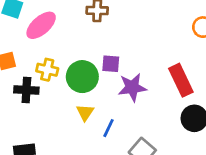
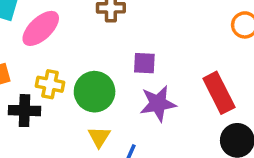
purple square: (111, 64) -> (144, 63), moved

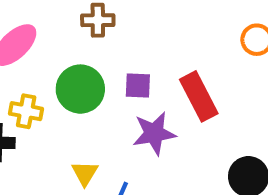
green circle: (95, 92) -> (80, 89), moved
red rectangle: (219, 93) -> (199, 96), moved

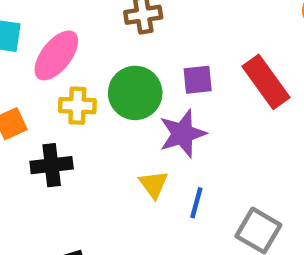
yellow cross: (26, 111) -> (77, 106), moved
purple star: (154, 133) -> (183, 134), moved

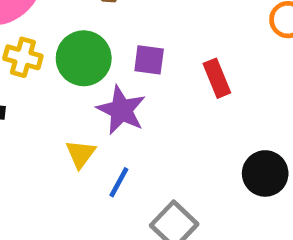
red rectangle: (266, 82) -> (217, 78), size x0.7
purple star: (183, 134) -> (121, 110), turned 30

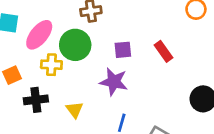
green circle: (84, 58) -> (75, 45), moved
yellow triangle: (80, 154) -> (75, 110), moved

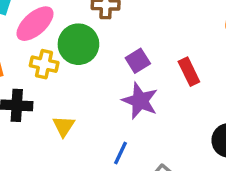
purple square: (123, 50) -> (138, 61), turned -36
purple star: (114, 82) -> (140, 101), moved

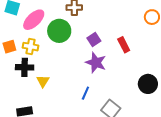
yellow cross: (44, 64) -> (30, 47), moved
yellow triangle: (64, 126) -> (43, 81), moved

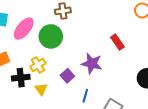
purple square: (94, 39) -> (67, 76), moved
yellow cross: (30, 47) -> (38, 65), moved, turned -35

